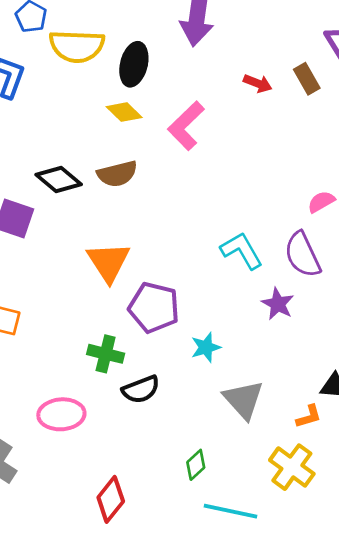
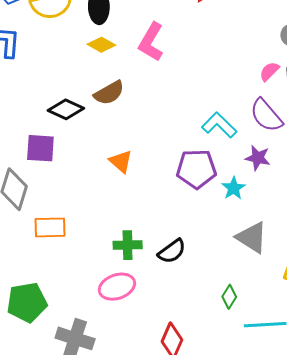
orange triangle: (108, 262) -> (121, 161), size x0.7
purple pentagon: (154, 307) -> (196, 169), moved
cyan star: (206, 347) -> (234, 188), moved
green cross: (106, 354) -> (128, 245), moved

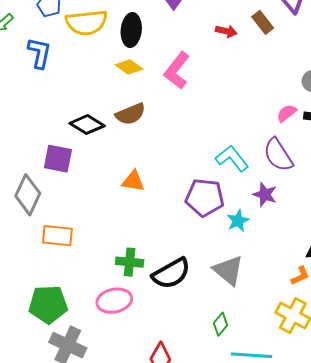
orange triangle: (121, 161) -> (133, 181), turned -40
gray triangle: (252, 237) -> (228, 270), moved
black semicircle: (172, 251) -> (171, 273), size x1.4
green pentagon: (27, 302) -> (48, 304), moved

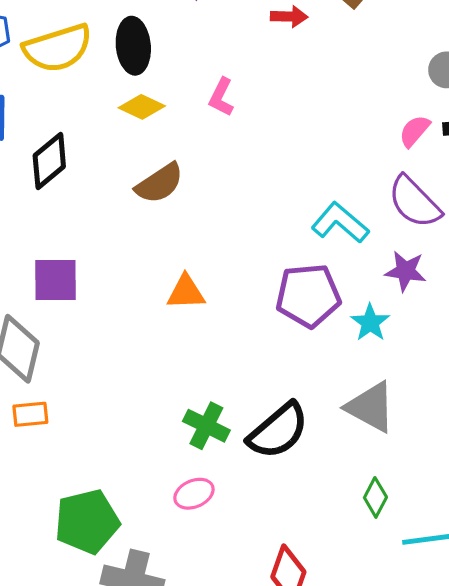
pink L-shape: (177, 71) -> (221, 97), size x0.6
black diamond: (87, 125) -> (49, 161), moved, turned -60
orange rectangle: (57, 236) -> (30, 414), moved, size x0.7
green cross: (130, 262) -> (206, 426), turned 32
pink ellipse: (114, 301) -> (194, 494), size x0.7

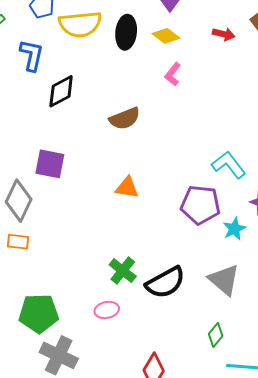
yellow diamond: (142, 107) -> (166, 36), moved

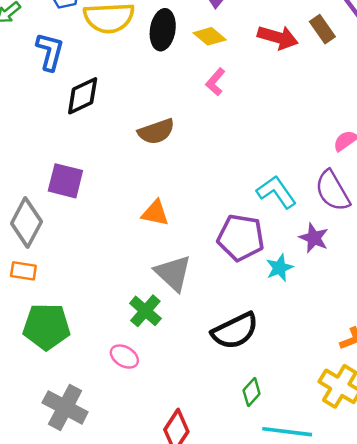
red arrow: (224, 34) -> (278, 37), size x1.5
gray triangle: (224, 280) -> (173, 273), moved
black semicircle: (165, 283) -> (235, 331), moved
pink ellipse: (107, 310) -> (124, 357), turned 40
green pentagon: (39, 313) -> (47, 327), moved

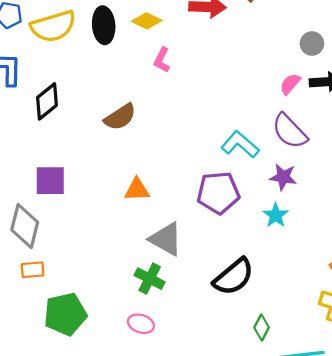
cyan star: (280, 268) -> (276, 215), moved

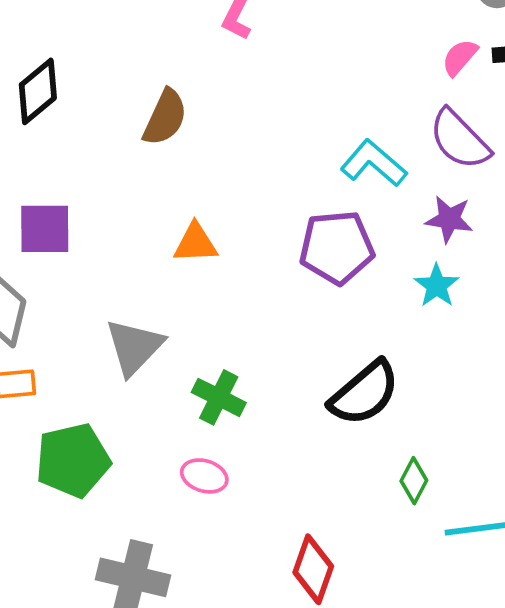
brown semicircle: (120, 117) -> (165, 117), turned -32
gray triangle: (166, 239) -> (134, 347), moved, turned 45

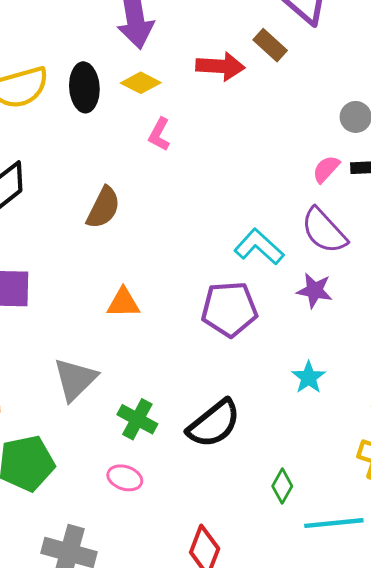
cyan star: (437, 286) -> (309, 377), moved
black semicircle: (364, 393) -> (214, 424), moved

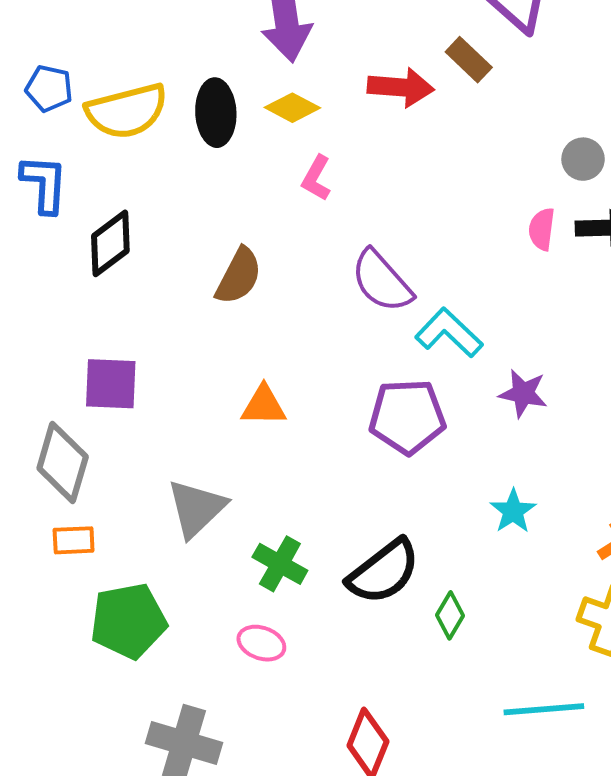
pink semicircle: (326, 169) -> (542, 229), turned -36
purple semicircle: (324, 231) -> (382, 281), moved
green diamond: (282, 486) -> (450, 615), moved

